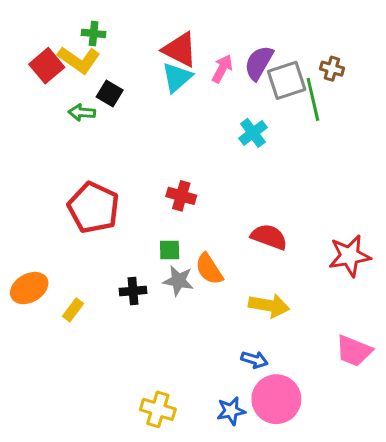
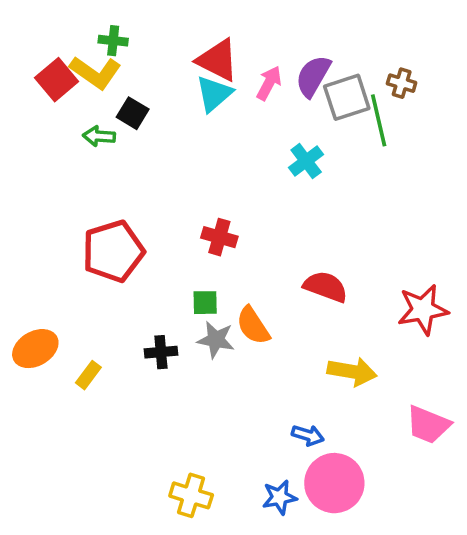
red pentagon: (94, 208) -> (113, 251), turned 30
yellow arrow: (269, 306) -> (352, 372), moved

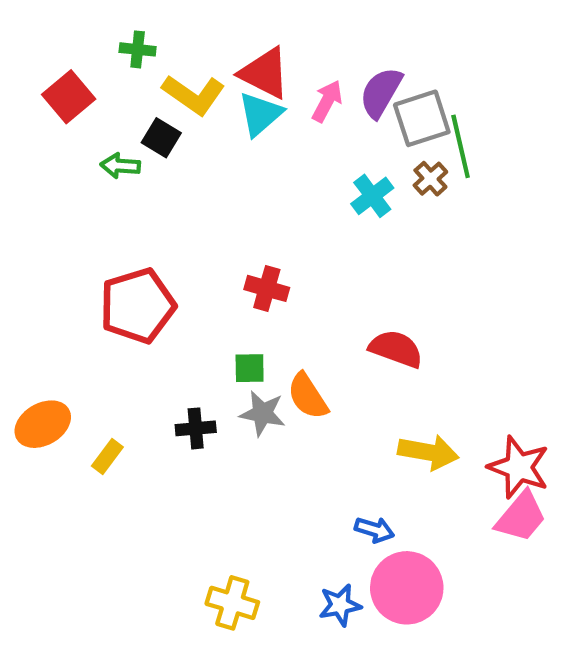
yellow L-shape: (95, 73) -> (194, 95), moved
brown cross: (402, 83) -> (430, 179), moved, turned 32
red star: (423, 310) -> (519, 467), moved, turned 30
pink trapezoid: (428, 425) -> (521, 517), turned -72

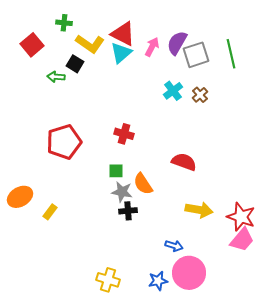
green line: (461, 146) -> (231, 54), moved
brown cross: (430, 179) -> (200, 95), moved
black cross: (196, 428) -> (128, 211), moved

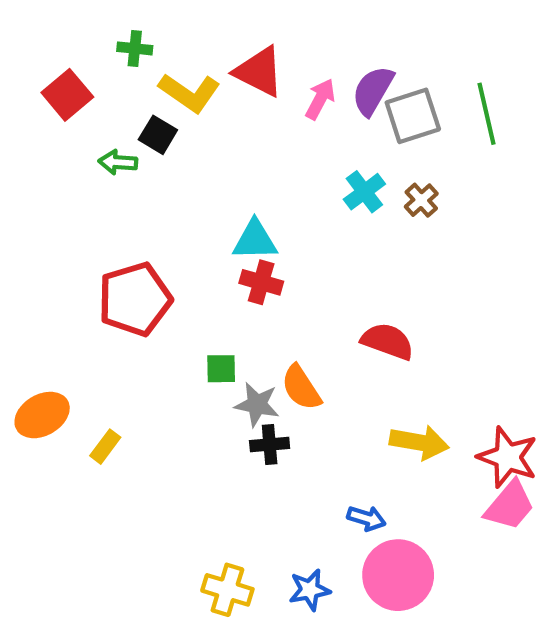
cyan triangle: (121, 53) -> (255, 240), moved, turned 40
green square: (116, 171) -> (221, 369), moved
blue star: (158, 281) -> (310, 590), moved

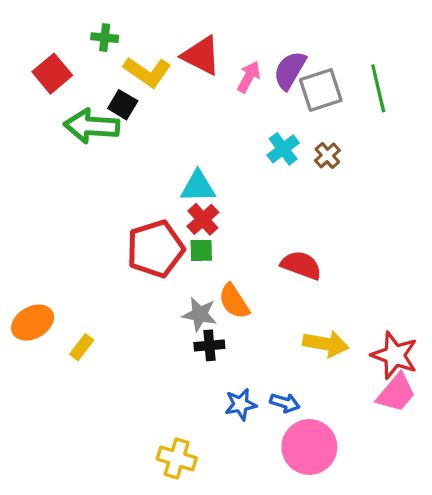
green arrow: (118, 162) -> (92, 126), size x1.8
red cross: (261, 282) -> (203, 219), turned 32
red pentagon: (135, 299) -> (155, 249), moved
green square: (221, 369) -> (201, 250), moved
blue star: (310, 590) -> (241, 404), moved

